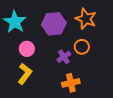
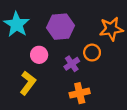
orange star: (86, 19) -> (111, 29), moved, turned -30
pink circle: (27, 49) -> (39, 55), moved

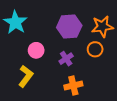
purple hexagon: (60, 27) -> (69, 27), moved
orange circle: (92, 53) -> (95, 49), moved

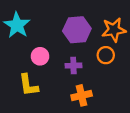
purple cross: (66, 59) -> (73, 66), turned 32
yellow L-shape: (26, 76) -> (28, 85), turned 135

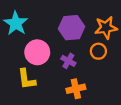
pink circle: (40, 56) -> (37, 52), size x1.5
purple cross: (73, 66) -> (68, 61), turned 32

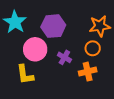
purple hexagon: (72, 28) -> (53, 26), moved
orange cross: (76, 89) -> (88, 72), moved

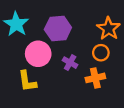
orange star: (100, 26) -> (109, 28), turned -30

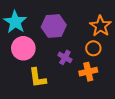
pink circle: (38, 54) -> (23, 48), moved
yellow L-shape: (27, 81) -> (38, 78), moved

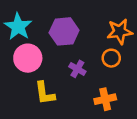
orange star: (100, 26) -> (120, 31), turned 30
orange cross: (88, 72) -> (105, 99), moved

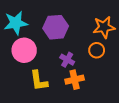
cyan star: (18, 27) -> (16, 23), turned 30
orange cross: (105, 99) -> (75, 80), moved

